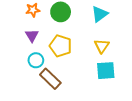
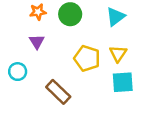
yellow pentagon: (61, 46) -> (87, 58), moved
cyan circle: (36, 60) -> (18, 72), moved

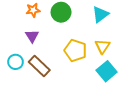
cyan square: (123, 82) -> (107, 71), turned -36
brown rectangle: (58, 92) -> (39, 66), moved

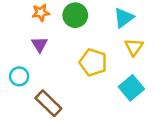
yellow triangle: (102, 46) -> (134, 47), moved
brown rectangle: (39, 66) -> (48, 103), moved

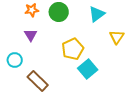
yellow triangle: (134, 47) -> (117, 37), moved
yellow pentagon: (93, 62) -> (73, 49), turned 30
cyan square: (131, 88) -> (88, 69), moved

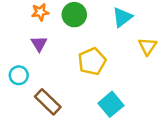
cyan square: (88, 69) -> (111, 104), moved

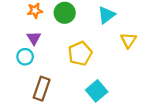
cyan circle: (19, 75) -> (25, 57), moved
brown rectangle: (48, 102) -> (42, 89), turned 65

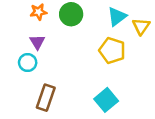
yellow triangle: (128, 40) -> (141, 26), moved
yellow pentagon: (80, 53) -> (112, 50), moved, turned -30

